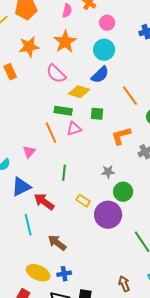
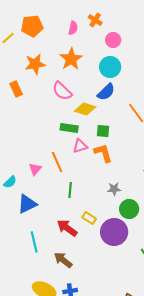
orange line: (51, 133) -> (57, 162), moved
orange L-shape: (121, 136) -> (103, 153), moved, turned 90
red arrow: (44, 202) -> (67, 228), moved

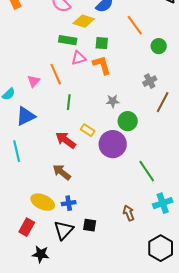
cyan line: (34, 242) -> (17, 151), moved

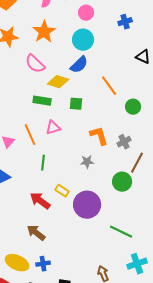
pink triangle: (79, 58) -> (53, 128), moved
orange L-shape: (102, 65) -> (99, 136), moved
green circle: (128, 121) -> (122, 182), moved
green line: (147, 171) -> (121, 232), turned -30

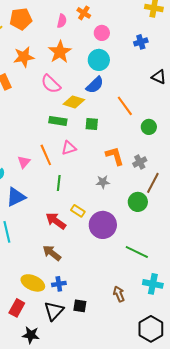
cyan cross: (137, 264) -> (153, 284), turned 30

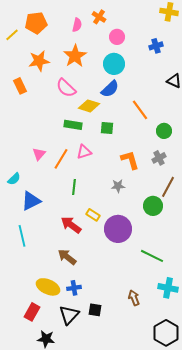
orange line: (46, 155) -> (61, 159), turned 55
pink triangle: (24, 162) -> (39, 154), moved
gray cross: (140, 162) -> (159, 158), moved

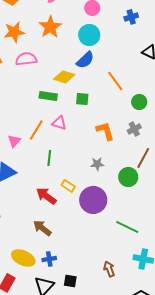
pink semicircle: (66, 88) -> (26, 59), moved, turned 130
pink triangle: (84, 152) -> (59, 123), turned 35
pink triangle: (39, 154) -> (14, 141), moved
gray star: (118, 186) -> (97, 164), moved

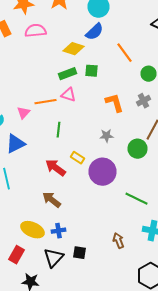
green rectangle: (48, 96) -> (68, 74), moved, turned -30
orange line: (36, 130) -> (46, 102), turned 50

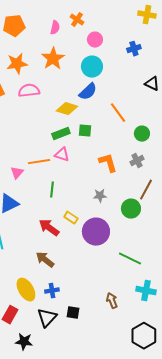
yellow ellipse: (32, 230) -> (26, 290), turned 35

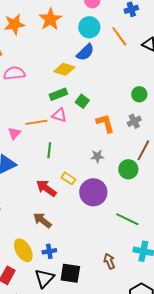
pink semicircle: (29, 91) -> (14, 73), moved
orange line: (118, 113) -> (119, 36), moved
green square: (85, 131) -> (82, 101), moved, turned 32
black square: (73, 313) -> (70, 273), size x1.5

